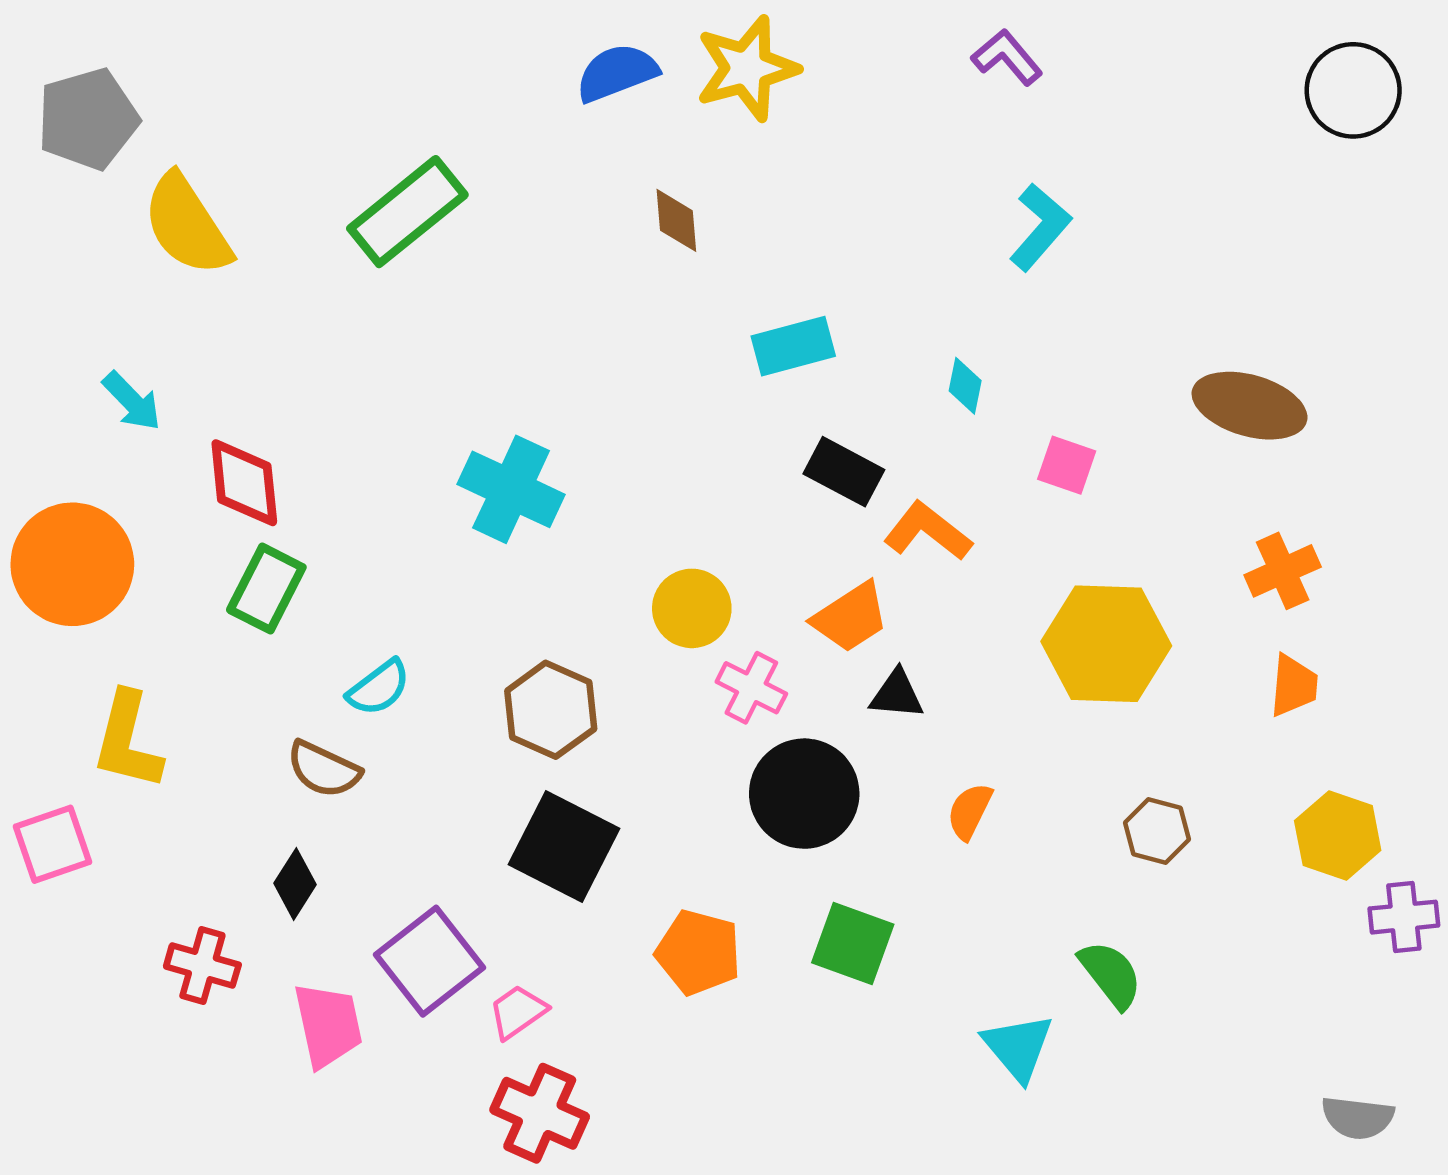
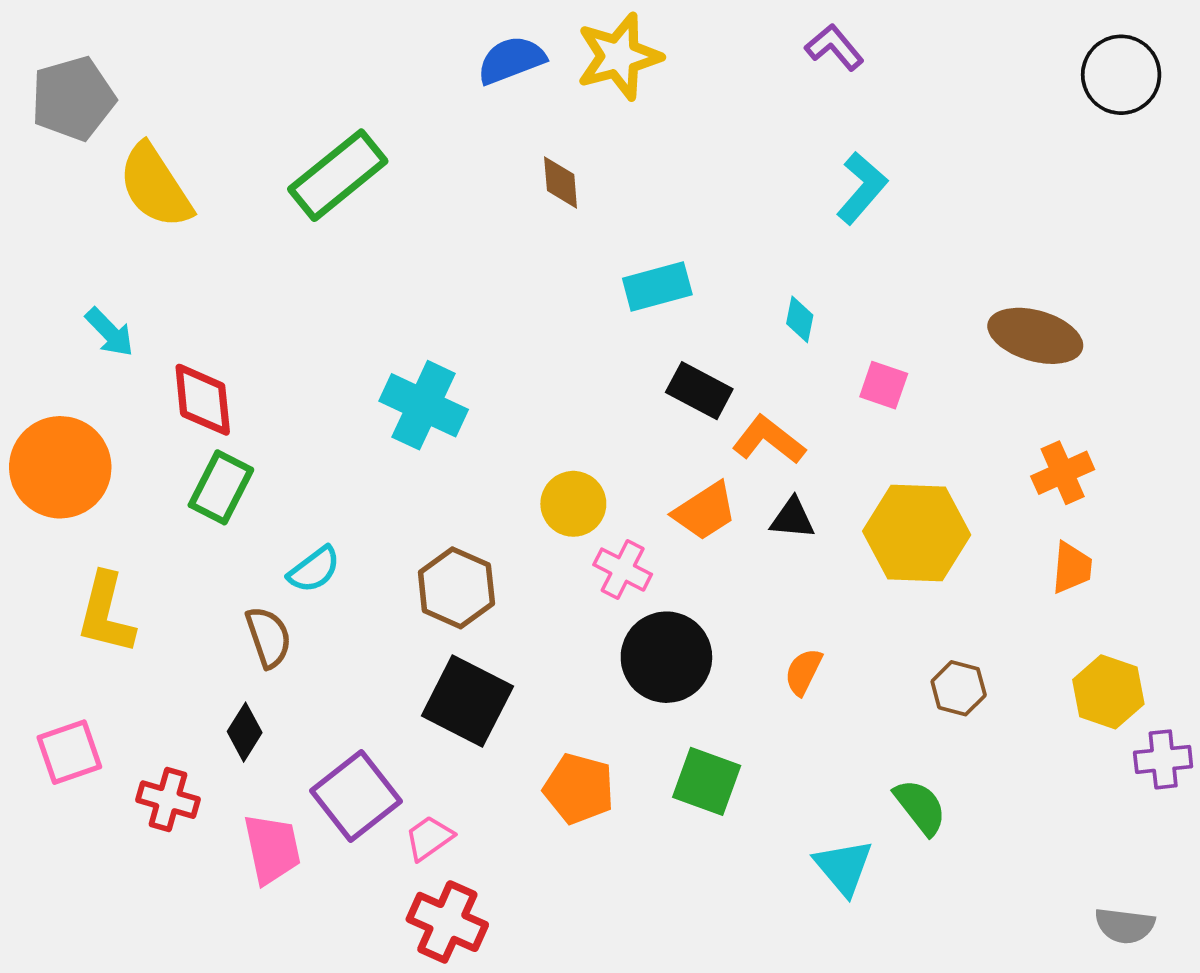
black triangle: (897, 694) -> (792, 518), moved
brown semicircle: (324, 769) -> (268, 637), turned -134
pink square: (52, 844) -> (69, 752), moved

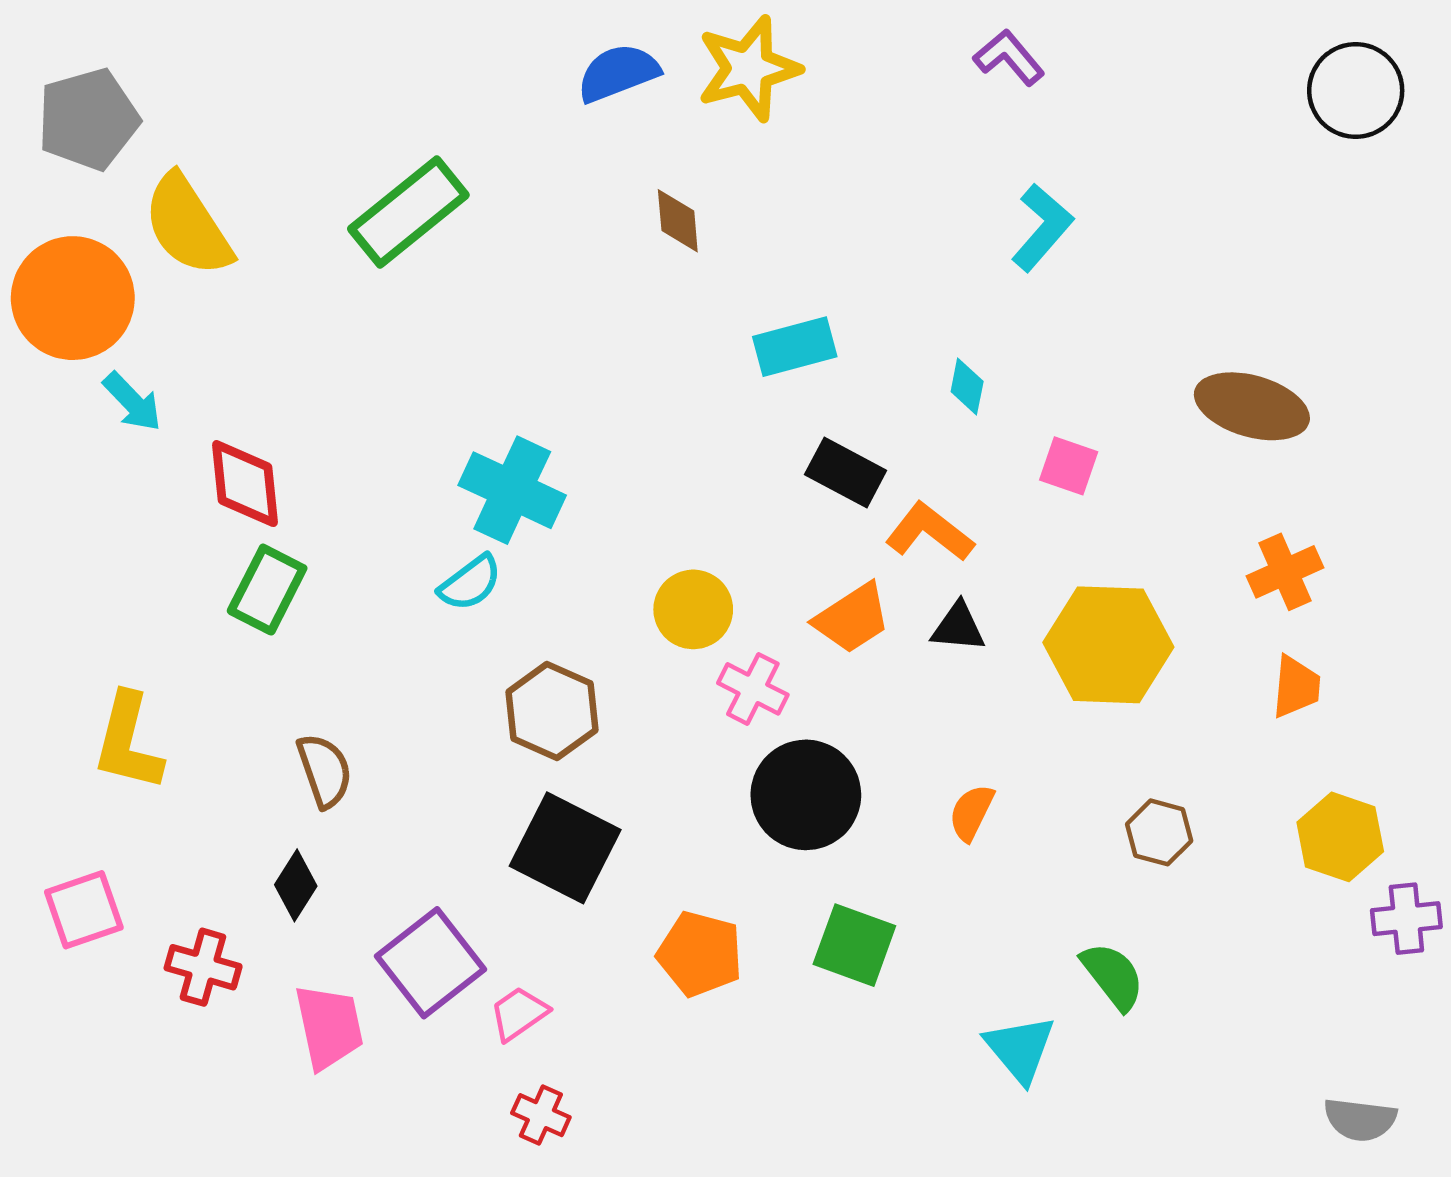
orange circle: (60, 467) -> (73, 298), moved
cyan semicircle: (314, 570) -> (470, 583), moved
red cross: (447, 922) -> (541, 1115), size x0.6

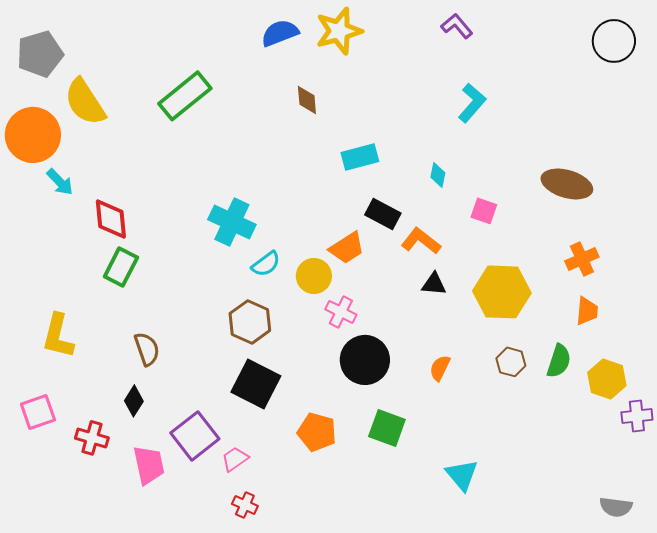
cyan semicircle: (470, 583) -> (266, 264), moved
orange trapezoid: (852, 618) -> (347, 248), moved
brown hexagon: (1159, 832) -> (511, 362), moved
green semicircle: (1113, 976) -> (559, 361), moved, turned 56

